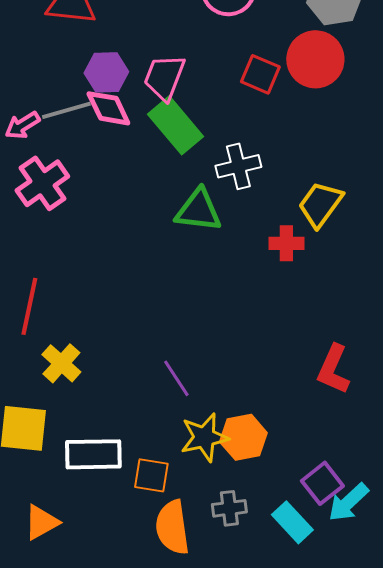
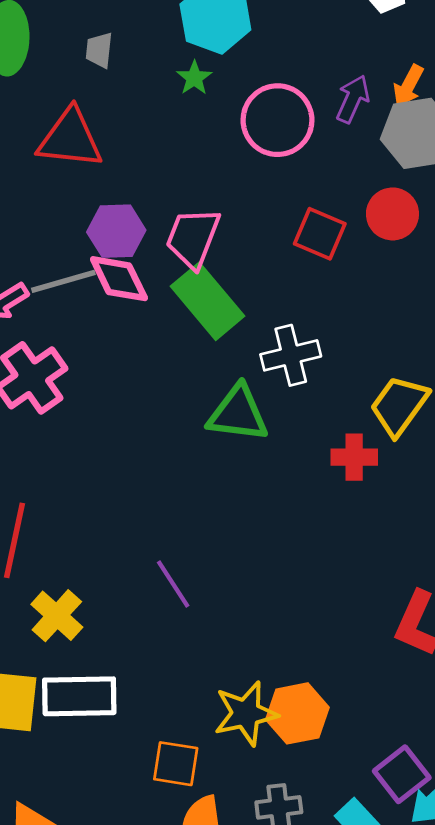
red circle: (315, 59) -> (392, 214), size x0.7
purple line: (176, 378) -> (173, 584), moved
white rectangle: (93, 454) -> (79, 696), moved

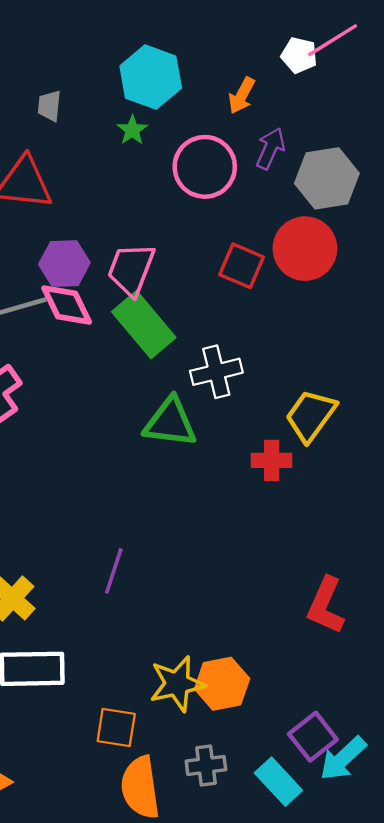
orange arrow: (408, 86) -> (242, 95), moved
red circle: (392, 214) -> (305, 249), size x1.4
purple line: (173, 584) -> (114, 571), turned 51

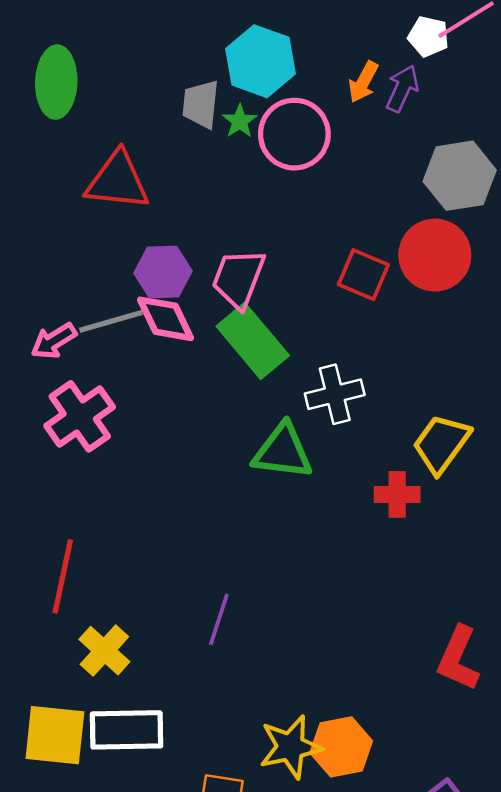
gray trapezoid: (49, 106) -> (201, 104), moved, size x1.4
purple arrow: (270, 148) -> (402, 89), moved
pink circle: (205, 167) -> (294, 134), moved

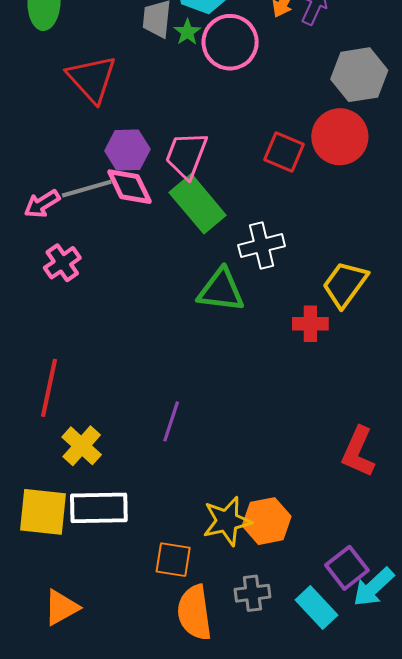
red triangle: (117, 181) -> (92, 79), turned 42
pink cross: (80, 416) -> (62, 263), size x0.7

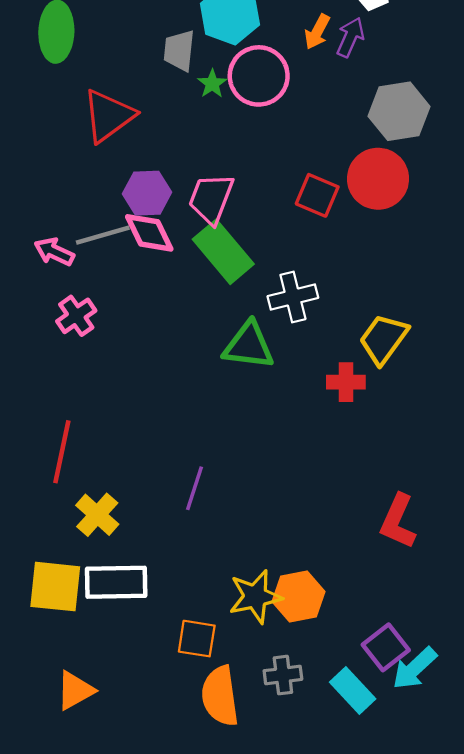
green star: (187, 32) -> (212, 84), moved
red triangle: (92, 79) -> (108, 116), turned 36
pink arrow: (42, 204) -> (54, 252), turned 57

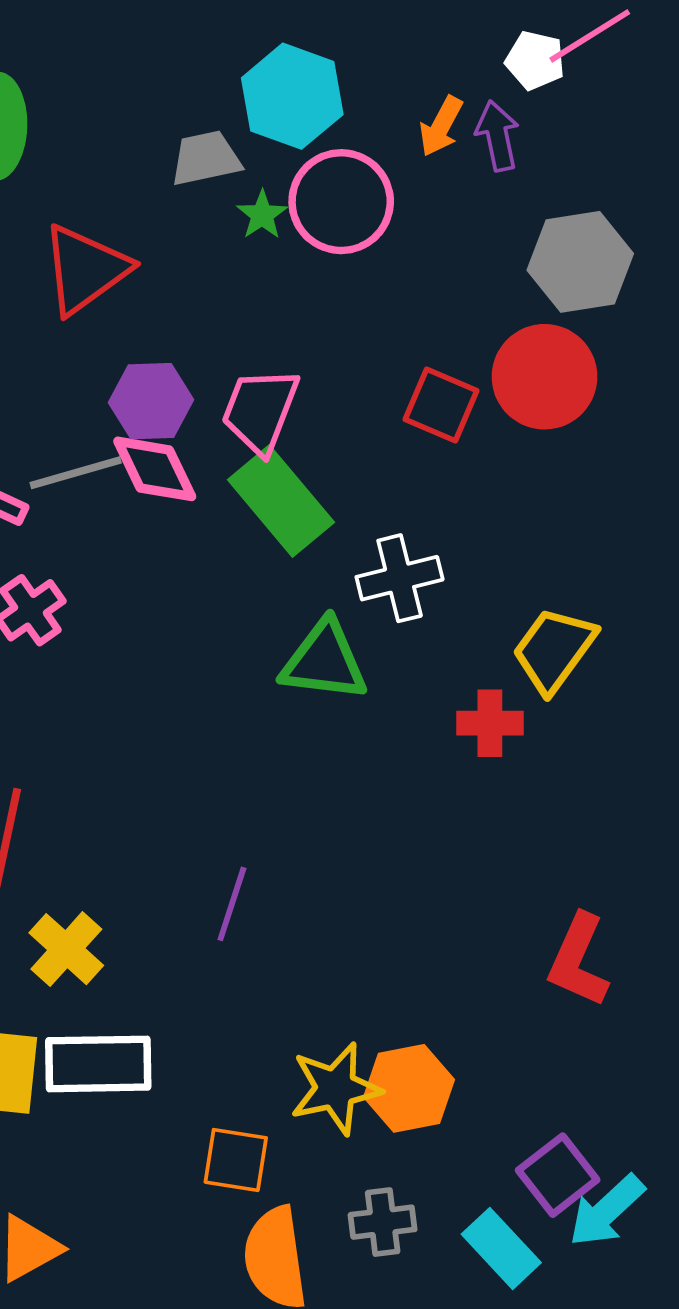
purple arrow: (350, 37) -> (497, 136), turned -36
gray trapezoid: (179, 51) -> (206, 158), turned 72

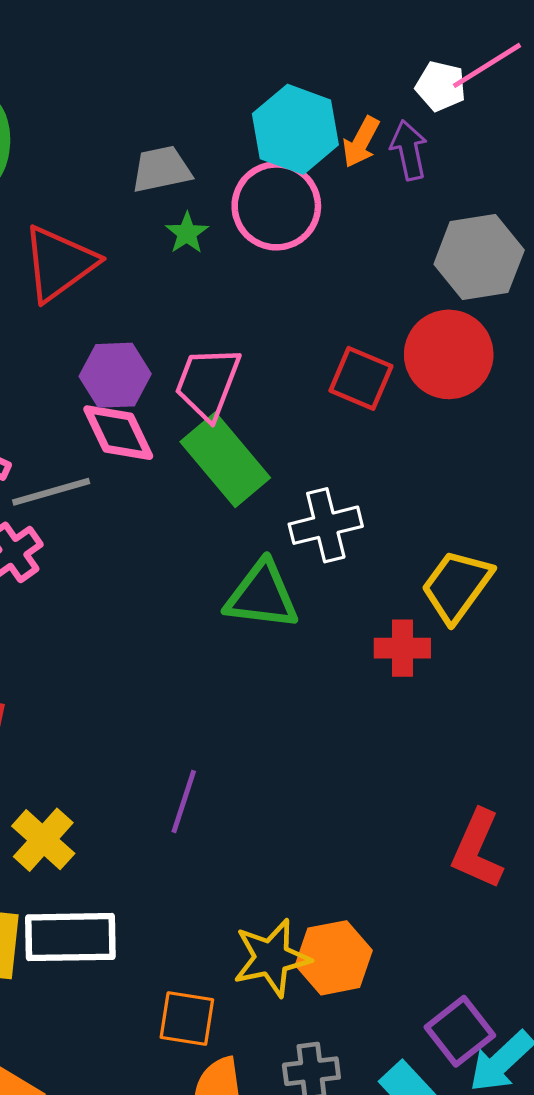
cyan hexagon: (292, 96) -> (295, 129), moved
green star: (262, 215) -> (187, 233), moved
gray line: (76, 473) -> (51, 492), moved

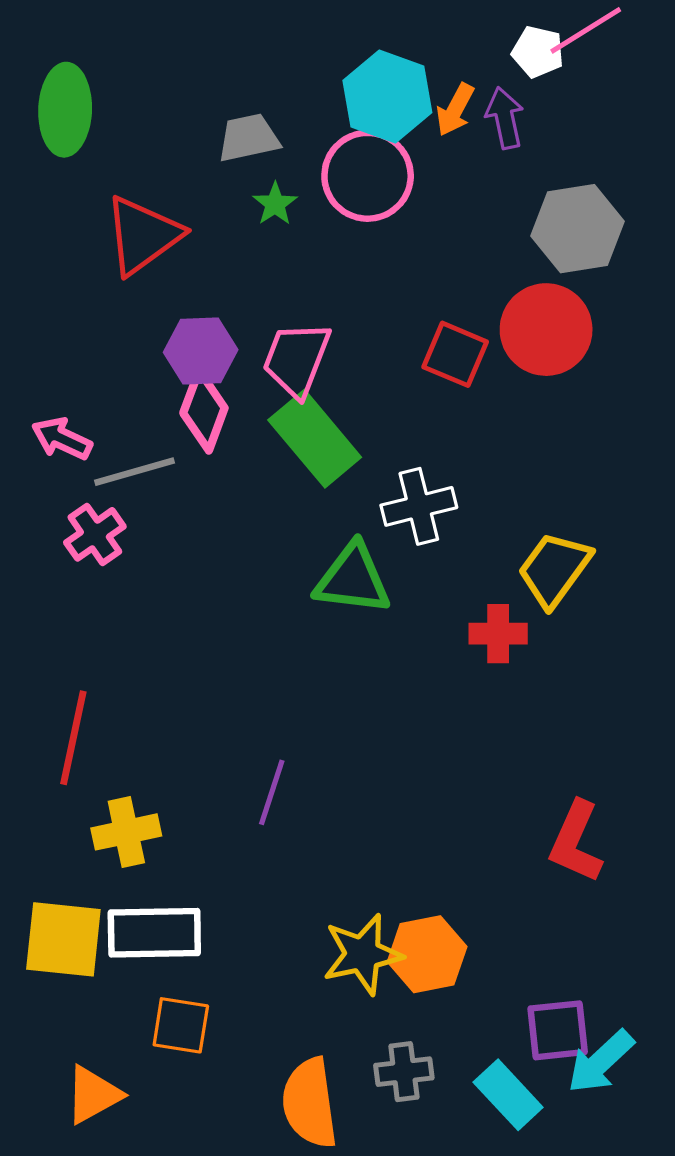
pink diamond: (118, 433) -> (204, 411), turned 46
yellow cross: (43, 840) -> (126, 832), turned 36
orange square: (187, 1019) -> (181, 1025), moved
purple square: (460, 1031) -> (558, 1030), turned 32

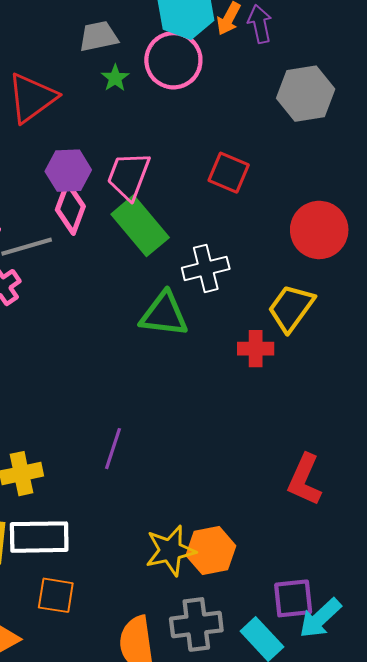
red circle: (546, 330) -> (319, 230), moved
gray cross: (404, 1072) -> (196, 624), size x1.4

